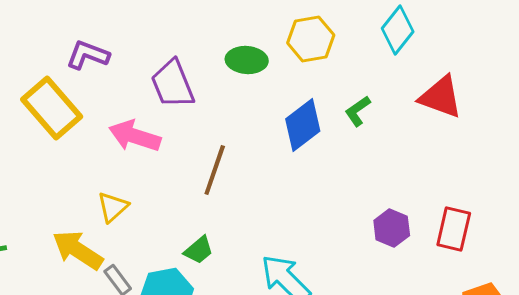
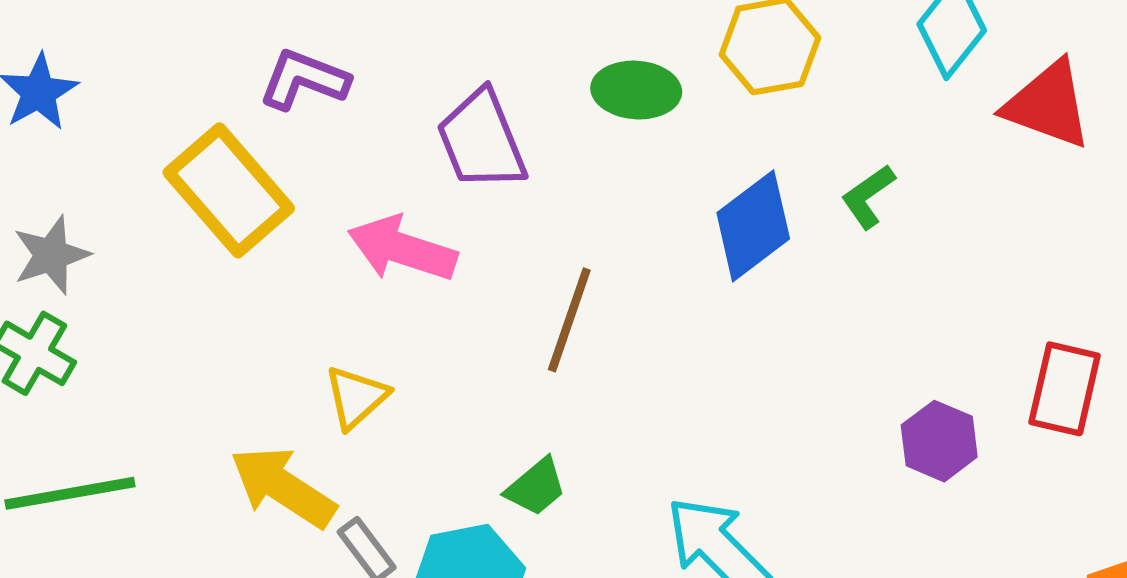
red triangle: (441, 97) -> (1048, 105), moved
red rectangle: (454, 229) -> (1065, 389), moved

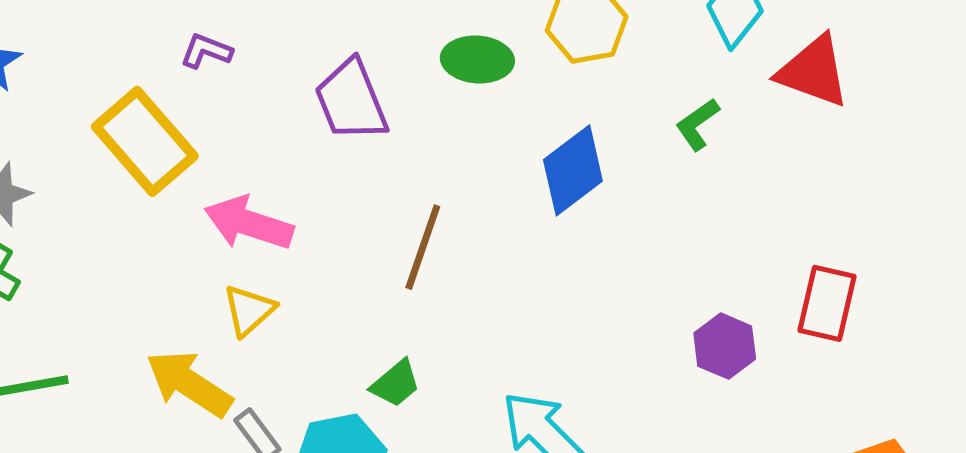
purple L-shape: (304, 80) -> (206, 51), size x0.7
green L-shape: (868, 197) -> (697, 124), moved
pink arrow: (402, 249) -> (249, 223), moved

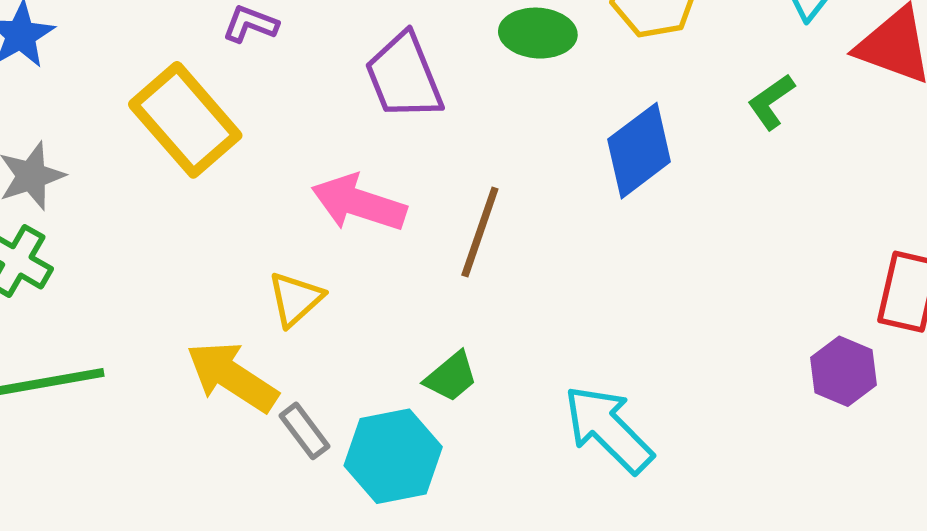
pink arrow: (249, 223) -> (359, 203), moved
purple hexagon: (725, 346) -> (843, 371), moved

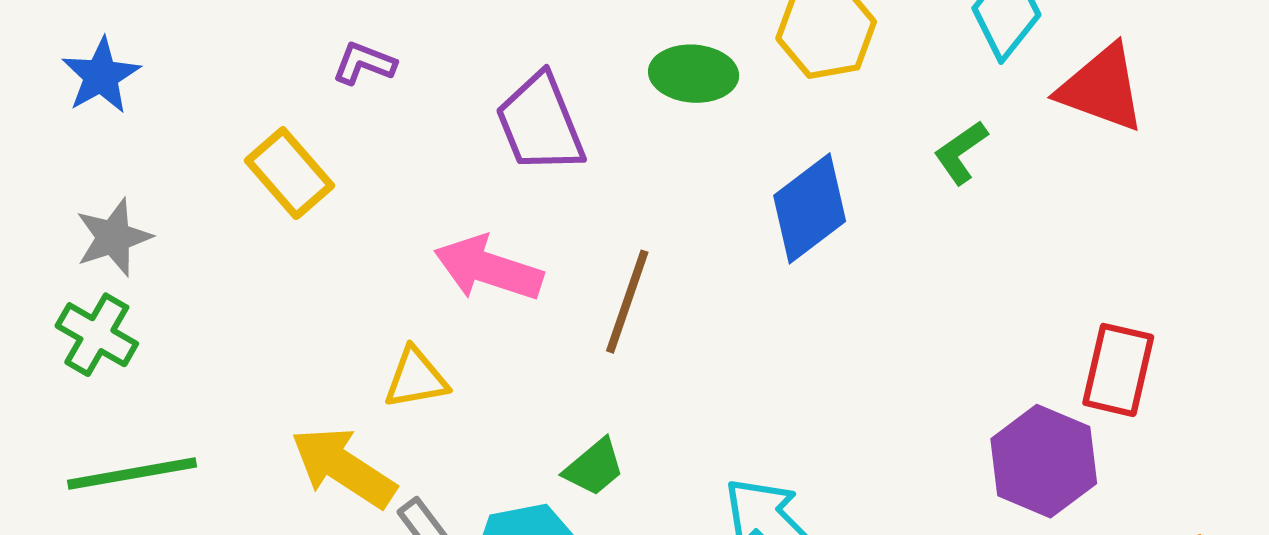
yellow rectangle: (185, 120) -> (290, 173), size x0.7
yellow triangle: (295, 299) -> (416, 378), turned 32
purple hexagon: (843, 371) -> (1044, 461), size x1.4

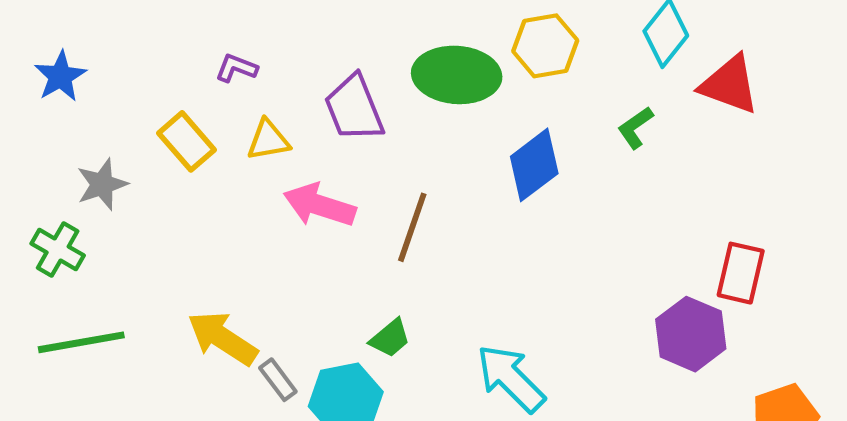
green ellipse: (694, 74) -> (457, 75), size x1.5
gray star: (113, 237) -> (102, 184), moved
yellow triangle: (416, 378) -> (268, 140), moved

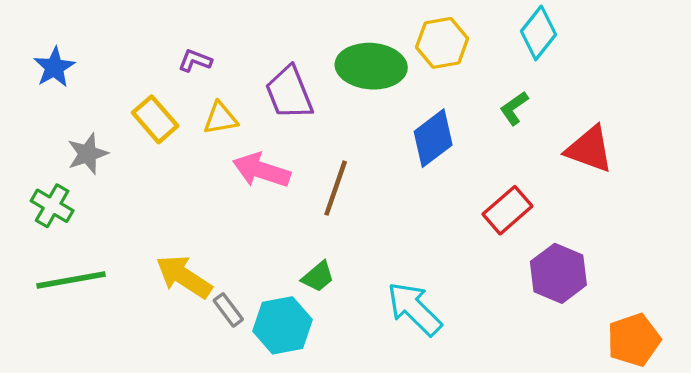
red triangle: (730, 85) -> (589, 149), moved
red rectangle: (741, 273) -> (507, 210), moved, turned 36

